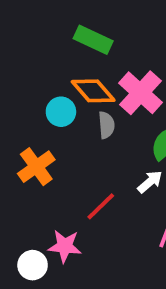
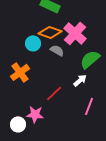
orange diamond: (93, 91) -> (50, 32), turned -30
gray semicircle: (106, 125) -> (57, 50), turned -56

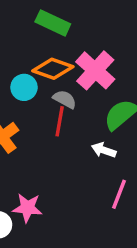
white arrow: (80, 80) -> (104, 150), turned -120
red line: (54, 93) -> (60, 121), moved, turned -36

